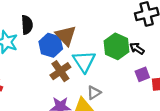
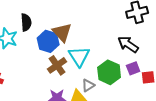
green hexagon: (116, 46) -> (109, 72), moved
black arrow: (137, 48) -> (128, 44), size x1.5

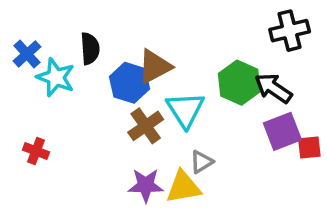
brown triangle: (62, 32) -> (155, 67), turned 45
purple square: (133, 68) -> (282, 131), size x1.5
green hexagon: (109, 72) -> (239, 83), moved

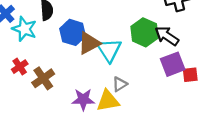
brown triangle: (155, 67) -> (89, 43), moved
brown cross: (146, 126) -> (43, 78), moved
red cross: (36, 151) -> (20, 67), moved, turned 35

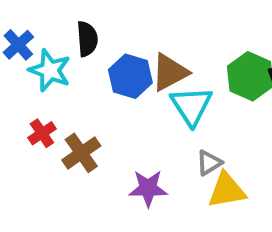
brown triangle: (89, 43) -> (170, 72), moved
yellow triangle: (108, 101) -> (227, 190), moved

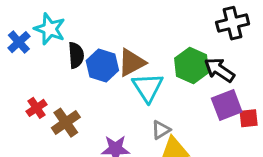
black semicircle: (87, 39) -> (76, 55), moved
cyan star: (50, 70) -> (50, 29), moved

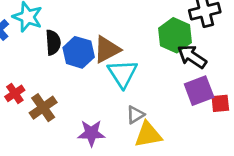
green hexagon: (192, 65) -> (175, 35), moved

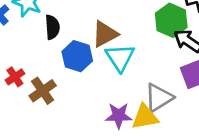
blue hexagon: (79, 52) -> (77, 56), moved
gray triangle: (135, 115) -> (159, 98), moved, size x1.6
purple star: (91, 133) -> (119, 116), moved

